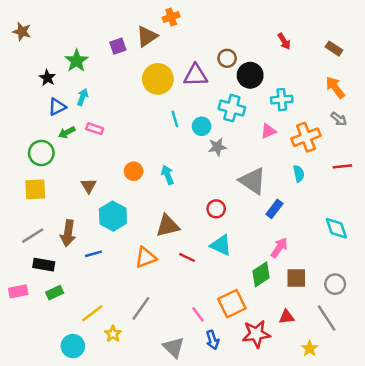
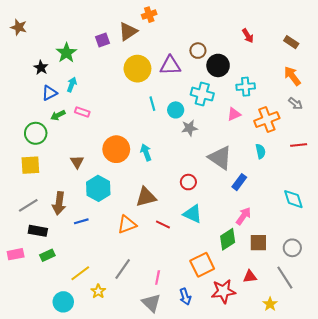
orange circle: (134, 171) -> (116, 149), size x1.6
pink line: (198, 314) -> (158, 278), moved, turned 48

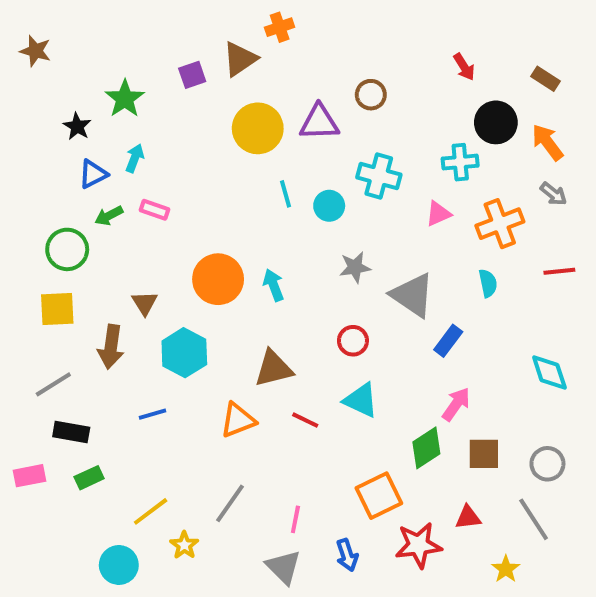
black circle: (218, 65) -> (496, 122), moved
gray star: (189, 128) -> (355, 267), moved
brown arrow: (59, 203) -> (111, 347), moved

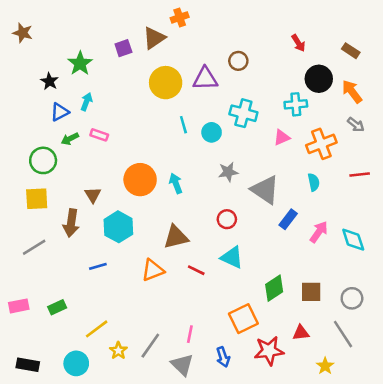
pink arrow: (456, 404) -> (319, 232), moved
black rectangle: (71, 432) -> (28, 365), moved
gray line: (230, 503) -> (150, 346), moved

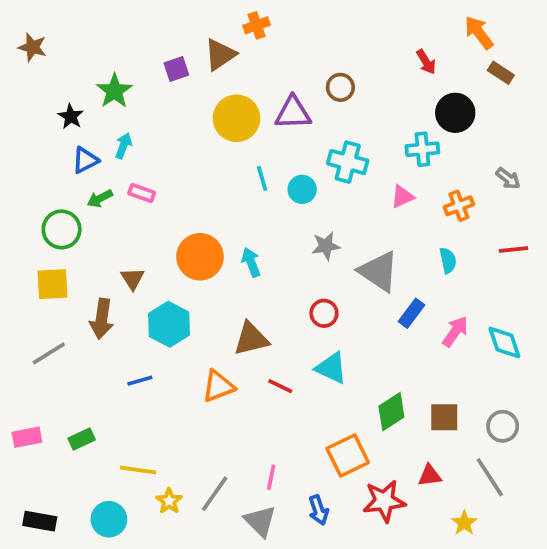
orange arrow: (352, 92) -> (479, 33), moved
orange cross: (321, 144) -> (459, 206), size x0.7
yellow line: (97, 329) -> (138, 470), turned 45

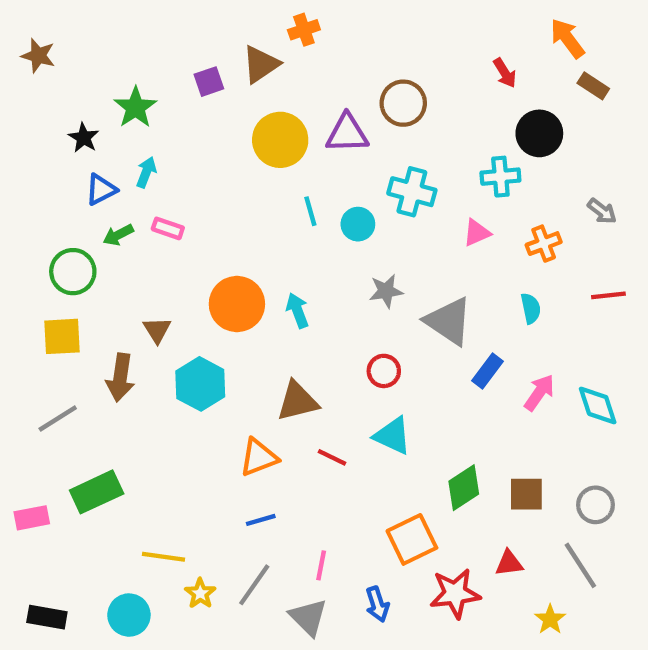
brown circle: (340, 87) -> (403, 103), size x1.4
blue line: (140, 381) -> (261, 520), moved
green rectangle: (82, 439) -> (97, 492), moved, size x1.6

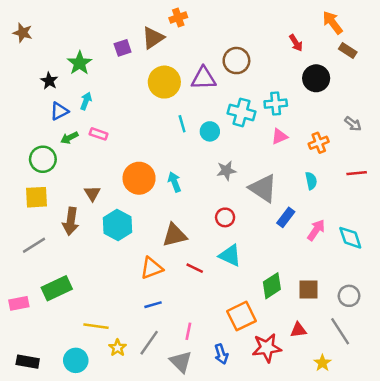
cyan cross: (500, 177) -> (276, 104), moved

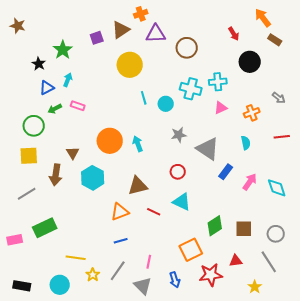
purple triangle: (204, 78) -> (156, 34), moved

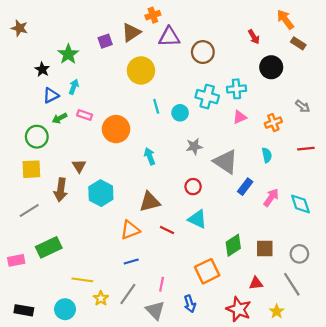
orange circle: (110, 141) -> (116, 129), moved
red star: (211, 275) -> (239, 309), moved, turned 30

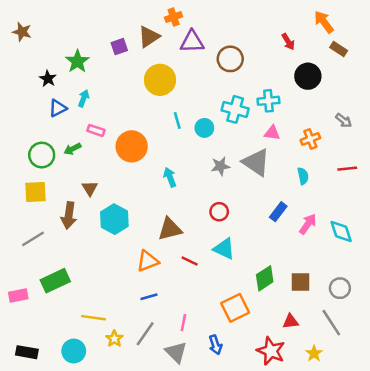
pink triangle: (240, 117) -> (272, 133), turned 32
green arrow: (60, 118) -> (72, 149), moved
gray triangle: (226, 162) -> (256, 162), moved

